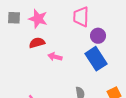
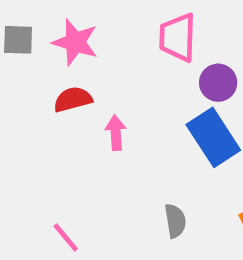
pink arrow: (55, 57) -> (116, 133), turned 72

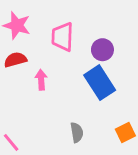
pink trapezoid: (178, 37) -> (63, 37), moved

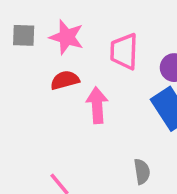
pink arrow: (41, 80) -> (97, 105), size x1.4

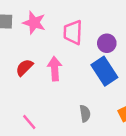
red semicircle: (65, 80) -> (24, 67), moved, turned -30

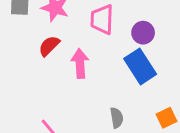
red semicircle: (24, 67) -> (49, 46), moved

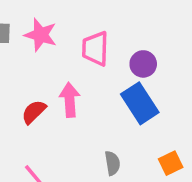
red semicircle: (49, 46) -> (34, 112), moved

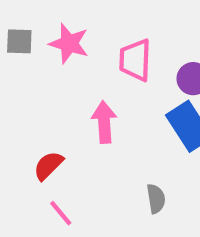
red semicircle: (34, 112) -> (48, 166), moved

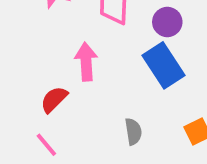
red semicircle: (48, 166) -> (54, 99), moved

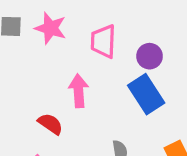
red semicircle: (54, 99) -> (50, 124), turned 80

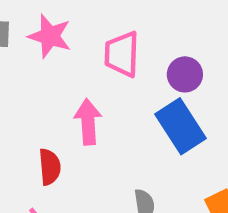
red semicircle: (50, 124) -> (50, 167), turned 50

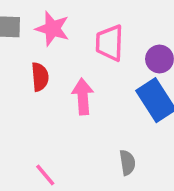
red semicircle: (50, 167) -> (40, 77), moved

